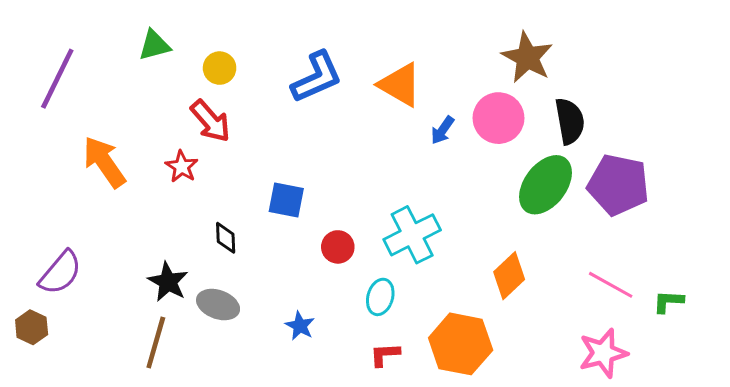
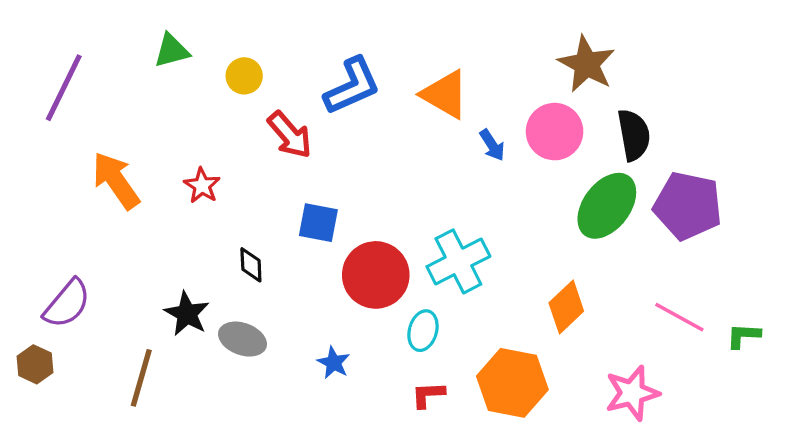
red arrow: (210, 121) -> (290, 135), moved
blue arrow: (442, 130) -> (492, 145), turned -68
red circle: (338, 247) -> (376, 275), size x1.8
brown line: (156, 342) -> (141, 378), moved
pink star: (603, 353) -> (632, 393), moved

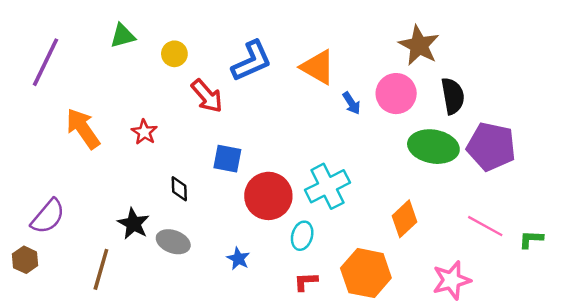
green ellipse: (607, 206) -> (433, 147), turned 63

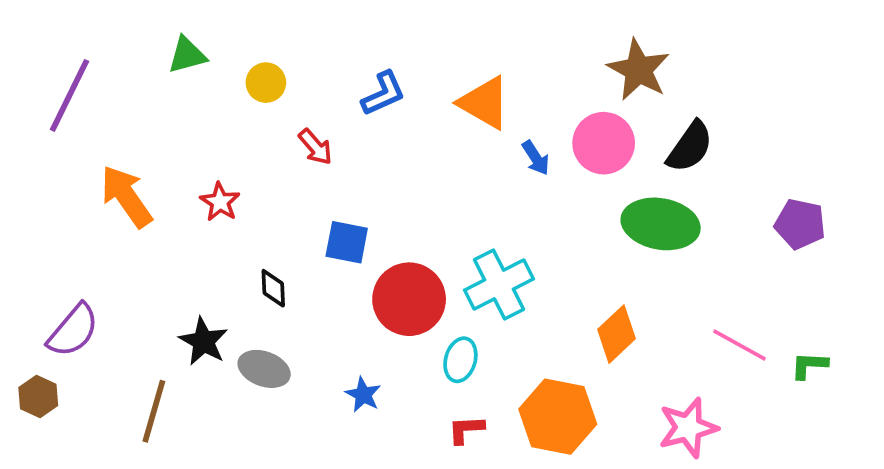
blue L-shape: (252, 61) -> (383, 94), size x0.7
red arrow: (207, 96) -> (315, 147), size x0.7
black semicircle: (453, 96) -> (690, 147), turned 45
purple pentagon: (491, 147) -> (800, 224), moved, size x0.7

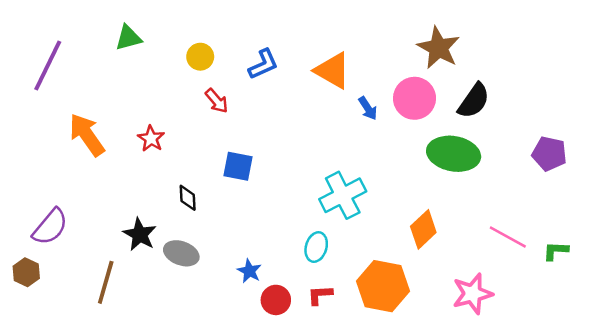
yellow circle: (266, 83) -> (200, 57), moved
red circle: (409, 299) -> (276, 300), moved, size x0.6

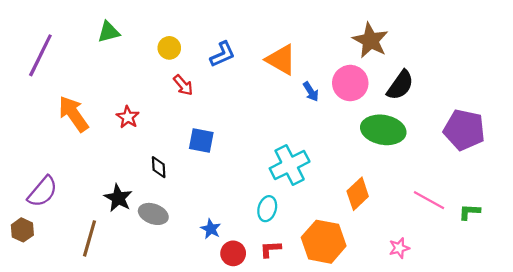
purple pentagon: (549, 154) -> (464, 130), size x1.4
pink star: (472, 294) -> (399, 248), size x0.6

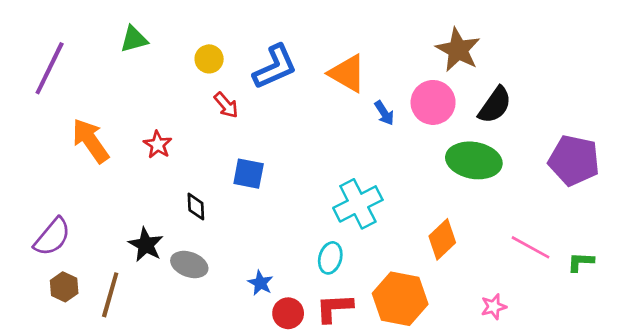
blue L-shape: (222, 54) -> (275, 67), size x1.4
brown hexagon: (22, 230) -> (64, 287), moved
red L-shape: (270, 249) -> (334, 308), size x1.4

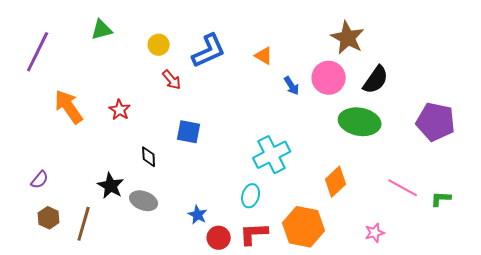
orange triangle: (347, 73) -> (264, 56), size x0.6
purple semicircle: (52, 237) -> (40, 180), size x0.6

